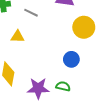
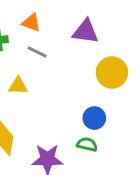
green semicircle: (63, 86) -> (87, 144), moved

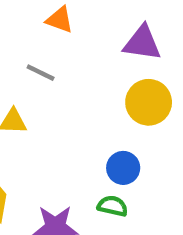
orange triangle: (31, 23) -> (60, 20), moved
purple triangle: (86, 31) -> (142, 43), moved

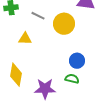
yellow circle: (149, 102) -> (64, 24), moved

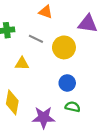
blue circle: (77, 61) -> (67, 83), moved

